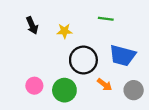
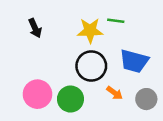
yellow star: (64, 31) -> (90, 31), moved, size x1.5
pink circle: (34, 86) -> (37, 94), size x1.5

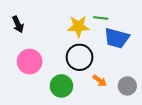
black arrow: (35, 28) -> (18, 24), moved
blue trapezoid: (134, 61) -> (117, 38), moved
pink circle: (37, 94) -> (30, 62), moved

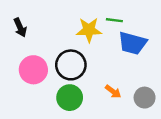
black circle: (80, 57) -> (71, 65), moved

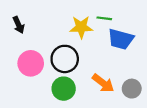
orange arrow: (113, 92) -> (103, 83), size x1.5

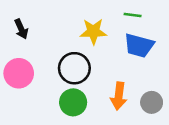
green line: (104, 18) -> (133, 15), moved
pink circle: (31, 63) -> (19, 73), moved
orange arrow: (103, 83) -> (119, 96), turned 60

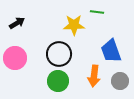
green line: (133, 15) -> (97, 12), moved
black arrow: (21, 29) -> (17, 23), turned -98
blue trapezoid: (139, 45) -> (111, 51), moved, turned 55

